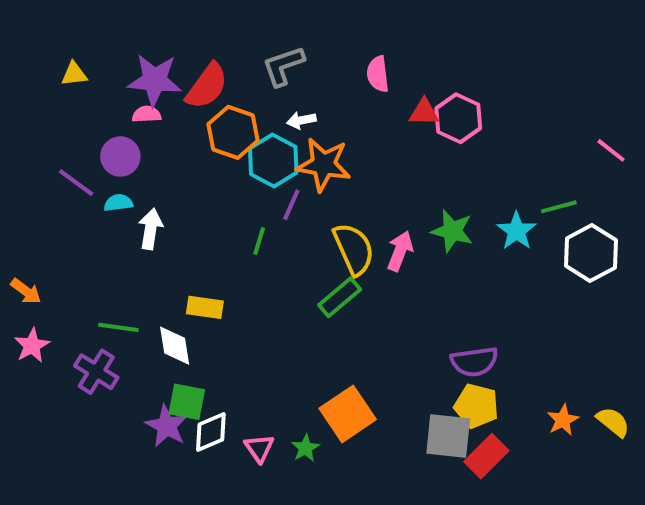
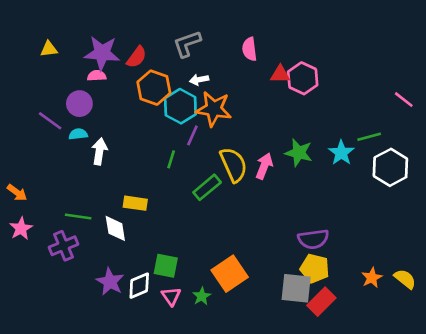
red semicircle: (207, 86) -> (137, 57), size x0.7
green rectangle: (340, 297) -> (207, 187), moved
purple cross: (96, 372) -> (63, 246), turned 36
green square: (187, 402) -> (166, 266), moved

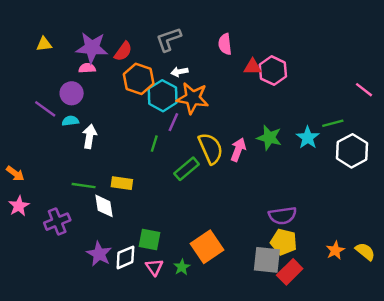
green line: (78, 217) -> (84, 186), moved

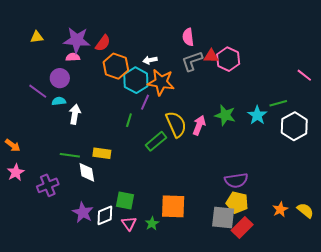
gray L-shape: (169, 39) -> (192, 61), moved
orange square: (207, 247) -> (173, 206), turned 36

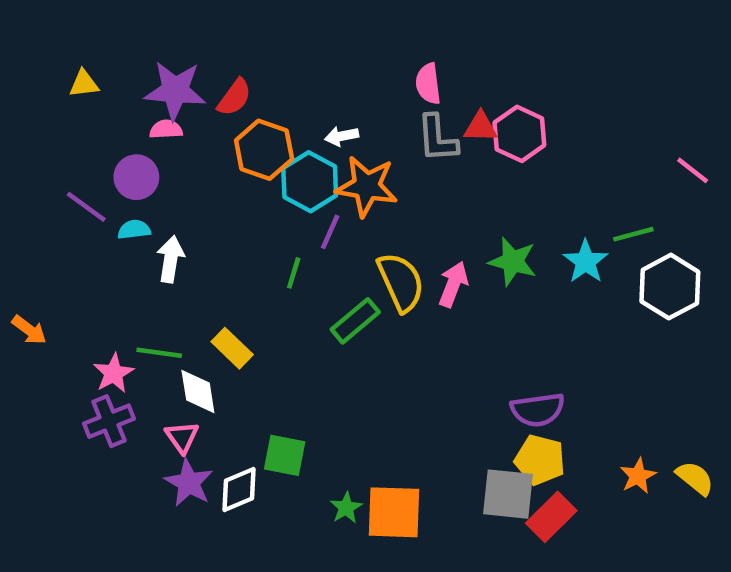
gray L-shape: (192, 61) -> (437, 138), turned -75
yellow rectangle: (102, 153) -> (232, 348), turned 36
pink star: (16, 172) -> (114, 373), moved
orange square: (173, 206) -> (394, 512), moved
pink triangle: (129, 223) -> (182, 437), moved

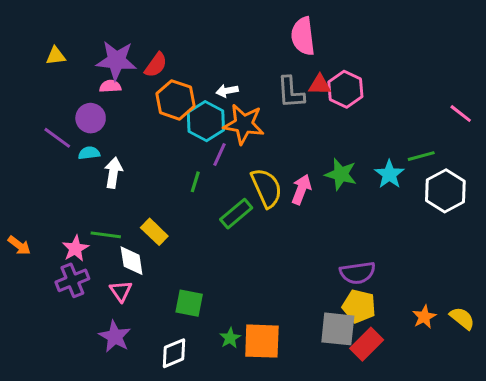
pink semicircle: (428, 84) -> (303, 36), moved, size x1.4
orange arrow: (29, 330) -> (19, 245), moved
purple star: (189, 483) -> (115, 336), moved
white diamond: (239, 490) -> (174, 353), moved

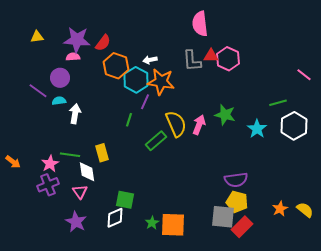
cyan star: (389, 174) -> (257, 129), moved
yellow rectangle: (154, 232) -> (102, 153), turned 30
white diamond: (174, 353) -> (115, 218), moved

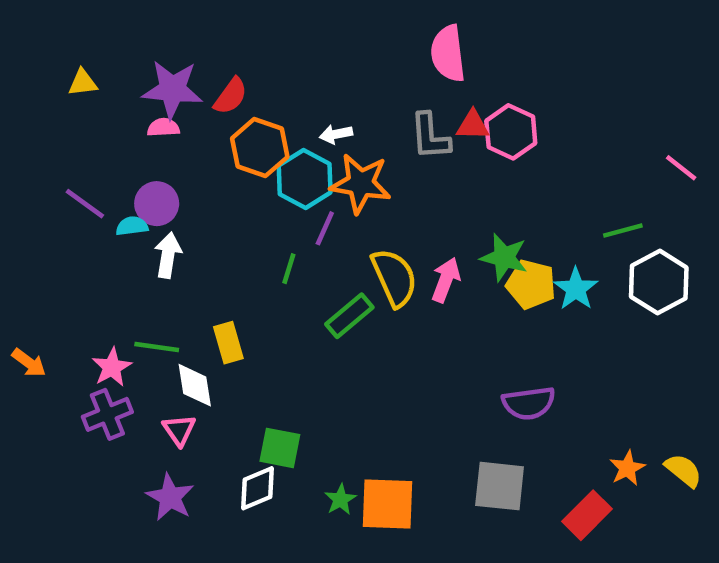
purple circle: (60, 78) -> (157, 204), moved
yellow pentagon: (237, 202) -> (531, 284), moved
red rectangle: (242, 227) -> (587, 515), moved

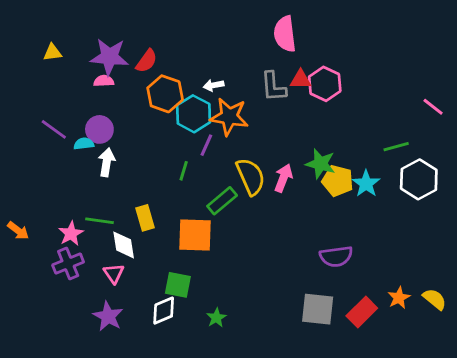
orange square: (388, 504) -> (195, 235), moved
red rectangle: (587, 515) -> (362, 312), moved

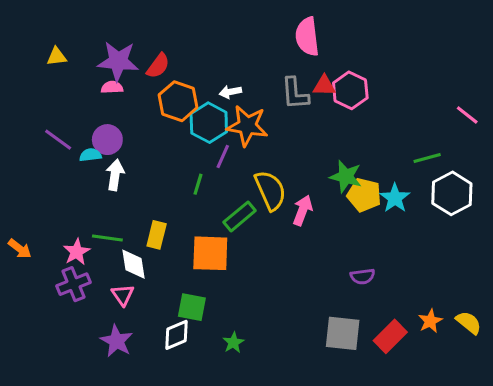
pink arrow: (283, 178) -> (303, 210), moved
yellow rectangle: (145, 218) -> (157, 235), turned 30
purple semicircle: (336, 256) -> (363, 276), size x0.7

